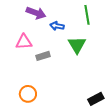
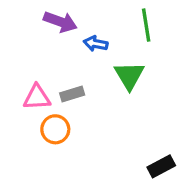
pink triangle: (24, 42) -> (37, 97), moved
orange circle: (28, 94) -> (55, 129), moved

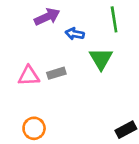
purple arrow: (60, 22) -> (47, 17), turned -45
orange circle: (55, 129) -> (34, 128), moved

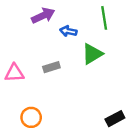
green triangle: (101, 59) -> (92, 54), turned 30
pink triangle: (29, 76) -> (14, 73), moved

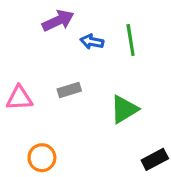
green line: (104, 18) -> (131, 40), moved
green triangle: (92, 54) -> (124, 109), moved

